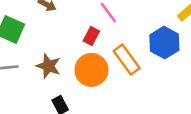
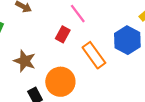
orange circle: (91, 70) -> (60, 82), moved

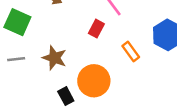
orange rectangle: (94, 55) -> (131, 51), size x0.7

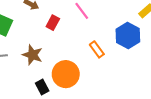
red rectangle: (96, 29) -> (53, 23), moved

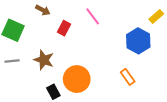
orange rectangle: (97, 49) -> (128, 77), moved

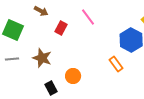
orange rectangle: (128, 77) -> (116, 64), moved
orange circle: (77, 79) -> (73, 76), size x0.6

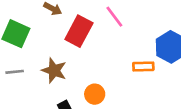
red rectangle: (61, 28) -> (79, 31), size x1.6
orange rectangle: (116, 64) -> (143, 67), moved, turned -56

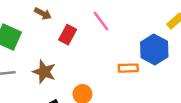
red rectangle: (79, 31) -> (68, 35), size x0.7

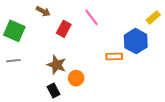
brown star: (44, 72) -> (57, 65), moved

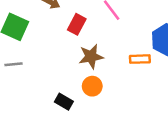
brown star: (57, 65) -> (91, 57), moved, turned -30
black rectangle: (53, 90) -> (64, 102), turned -32

